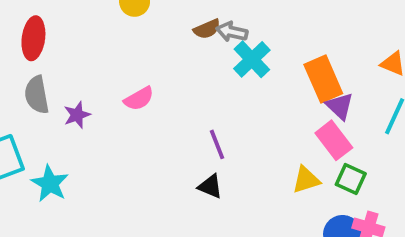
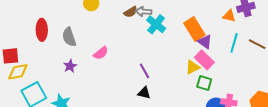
gray semicircle: (37, 95) -> (69, 37), moved
green square: (351, 179) -> (204, 83), moved
yellow triangle: (306, 180) -> (193, 67), moved

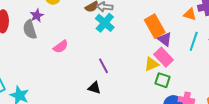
cyan cross: (156, 24) -> (105, 23), moved
purple star: (70, 66) -> (37, 15), moved
black triangle: (144, 93) -> (94, 88), moved

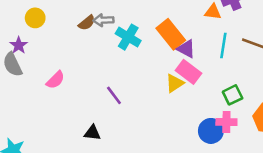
cyan cross: (105, 23) -> (128, 37), moved
green square: (162, 80) -> (233, 95), moved, turned -35
black triangle: (94, 88) -> (92, 133), moved

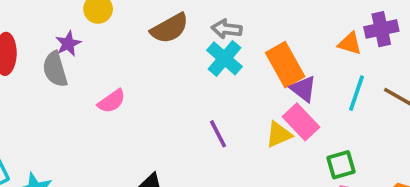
gray arrow: (103, 20) -> (227, 29), moved
brown semicircle: (87, 23) -> (170, 28), size x1.5
purple line: (114, 95) -> (218, 134), moved
green square: (233, 95) -> (341, 165), moved

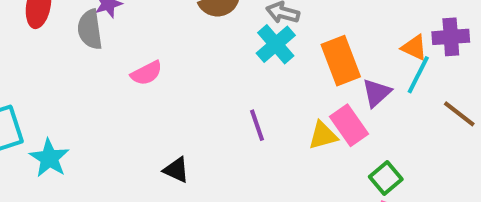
purple triangle: (303, 89) -> (377, 93), moved, turned 32
cyan line: (357, 93) -> (418, 75), moved
green square: (341, 165) -> (386, 178), turned -32

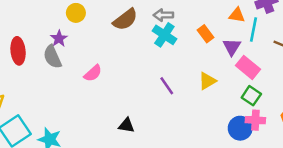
orange triangle: (414, 48) -> (237, 15), moved
orange rectangle: (341, 61) -> (205, 34), size x0.6
pink rectangle: (349, 125) -> (248, 67), moved

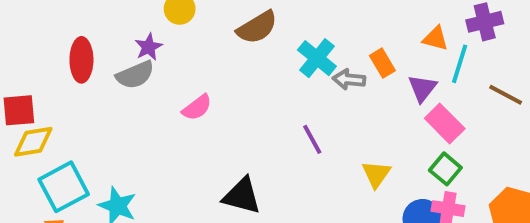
gray arrow: (163, 15) -> (349, 79), moved
gray semicircle: (52, 57) -> (135, 75), turned -95
yellow triangle: (207, 81) -> (376, 174), moved, turned -30
black triangle: (126, 125) -> (242, 196), size x1.5

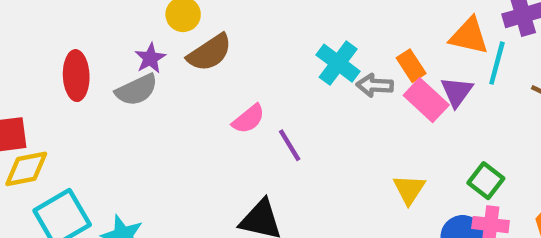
brown semicircle: (257, 27) -> (210, 53), moved
orange triangle: (435, 38) -> (469, 36), size x1.4
pink semicircle: (197, 108) -> (249, 119), moved
pink rectangle: (445, 123) -> (426, 100), moved
purple line: (312, 139) -> (290, 145), moved

